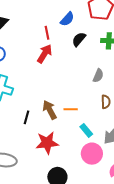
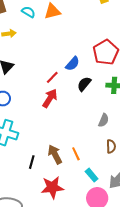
red line: (47, 33) -> (52, 77), turned 56
orange line: (71, 109) -> (76, 154), turned 64

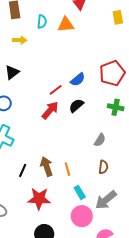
cyan semicircle: (28, 12) -> (42, 22), turned 56
black semicircle: (84, 84) -> (76, 106), moved

